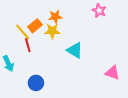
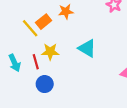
yellow star: (52, 31) -> (50, 52), moved
red line: (28, 45) -> (36, 62), moved

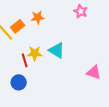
yellow star: (50, 52) -> (35, 53), moved
red line: (36, 62) -> (25, 60), moved

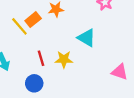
cyan triangle: (57, 50) -> (87, 38), moved
yellow star: (35, 53) -> (64, 59), moved

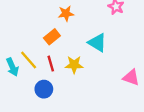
orange rectangle: (33, 20) -> (52, 37), moved
yellow line: (19, 26) -> (29, 60), moved

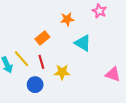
orange star: (66, 14) -> (67, 19), moved
yellow star: (74, 65) -> (62, 72), moved

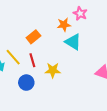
pink star: (99, 11) -> (80, 13), moved
orange star: (67, 19) -> (64, 25), moved

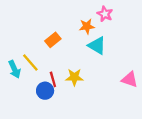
red line: (32, 60) -> (53, 79), moved

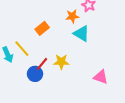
red line: (53, 79) -> (42, 64), turned 56
pink triangle: (130, 79) -> (101, 77), moved

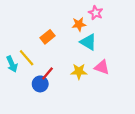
yellow star: (61, 62) -> (79, 71), moved
pink triangle: (101, 77) -> (102, 67), moved

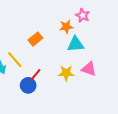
cyan triangle: (88, 42) -> (75, 44), turned -36

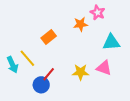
cyan triangle: (75, 44) -> (111, 42), moved

